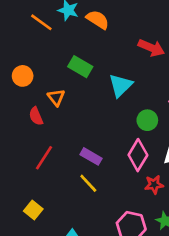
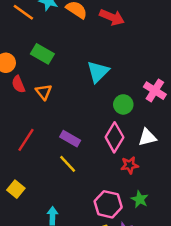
red arrow: (151, 48) -> (112, 17), moved
green rectangle: (80, 67) -> (42, 54), moved
orange triangle: (56, 97) -> (44, 92), moved
red semicircle: (36, 116) -> (18, 84), moved

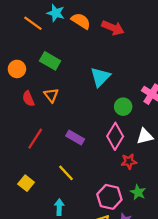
red semicircle: (18, 84) -> (28, 99), moved
yellow line: (68, 164) -> (66, 173), moved

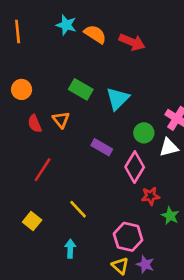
orange line: (33, 23) -> (18, 32), moved, turned 48
green rectangle: (50, 61) -> (81, 89), moved
white triangle: (145, 136) -> (169, 147), moved
purple rectangle: (75, 137) -> (102, 147), moved
green star: (138, 192) -> (170, 216), moved

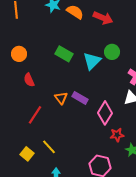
orange triangle: (61, 120) -> (61, 98), moved
green circle: (144, 133) -> (112, 52), moved
yellow line: (78, 209) -> (49, 147), moved

